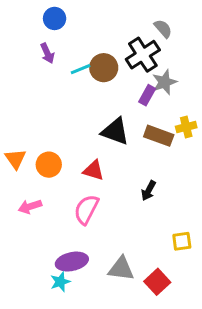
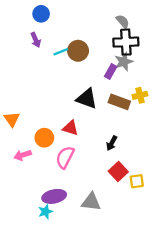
black cross: (143, 55) -> (126, 42), moved, turned 30
orange circle: (49, 165) -> (44, 138), moved
red square: (157, 282) -> (118, 171), moved

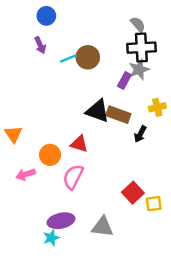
brown rectangle: (119, 102) -> (118, 115), moved
black arrow: (112, 143) -> (140, 134), moved

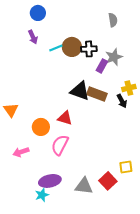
gray semicircle: (138, 24) -> (113, 20), turned 32
black cross: (141, 48) -> (89, 49), moved, size x0.7
black arrow: (140, 134) -> (122, 101), moved, turned -56
pink arrow: (26, 174) -> (21, 152), moved
red square: (133, 193) -> (108, 181), moved

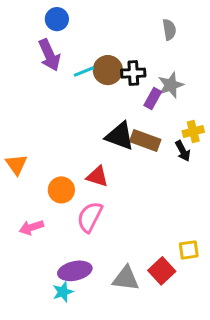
purple arrow: (33, 37) -> (49, 55), size x1.5

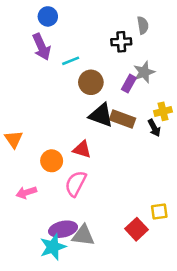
brown circle: (108, 70) -> (91, 82), moved
black cross: (133, 73) -> (121, 42), moved
gray triangle: (126, 278) -> (83, 236), moved
cyan star: (63, 292) -> (53, 247), size x1.5

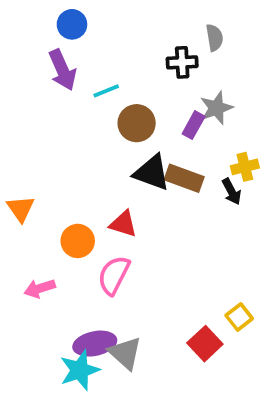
yellow square: (159, 211) -> (239, 317), turned -30
gray triangle: (83, 236) -> (125, 353), turned 35

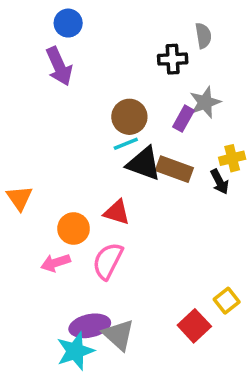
cyan line: (106, 91) -> (126, 144), moved
pink arrow: (40, 288) -> (55, 263), moved

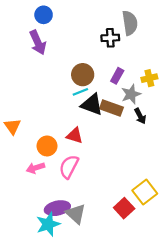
gray semicircle: (203, 36) -> (130, 23), size x1.5
gray star: (205, 102) -> (131, 94), moved
yellow cross: (232, 158) -> (149, 78), moved
yellow square: (227, 301) -> (145, 192), size x1.5

